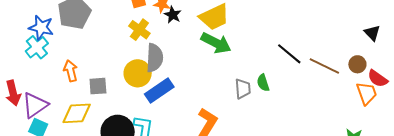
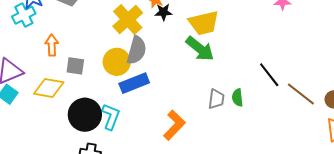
black star: (173, 15) -> (163, 12), turned 30
yellow cross: (139, 30) -> (128, 20), size x1.4

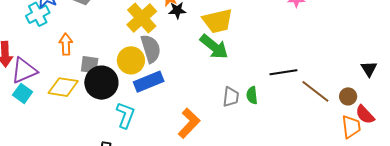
gray semicircle: (137, 50) -> (151, 49), turned -32
black line: (269, 75) -> (283, 72), turned -60
black circle: (85, 115) -> (101, 83), moved

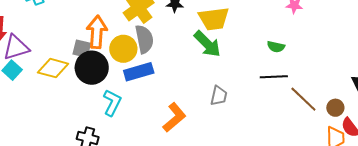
orange arrow: (66, 44) -> (97, 32), moved, size x1.5
green semicircle: (252, 95) -> (276, 47), moved, turned -78

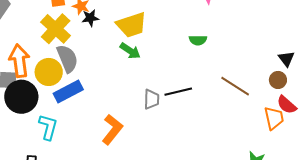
green arrow: (207, 44) -> (130, 51), size x0.7
black line: (274, 77) -> (178, 92), moved
brown circle: (335, 108) -> (278, 80), moved

